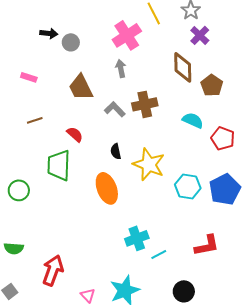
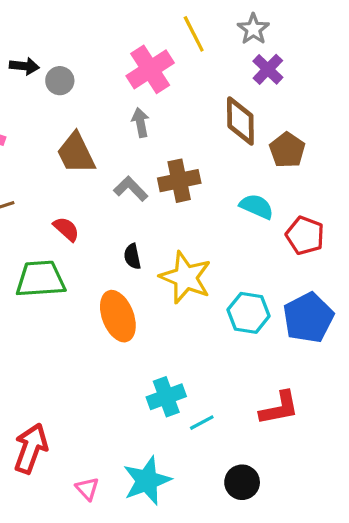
green trapezoid: (59, 165) -> (40, 279), turned 84

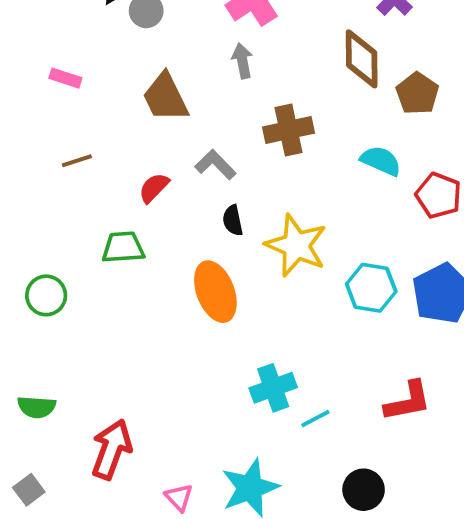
gray L-shape: (131, 189) -> (215, 165), moved
red semicircle: (66, 229) -> (154, 188), turned -88
green trapezoid: (40, 279) -> (123, 247), size x0.7

